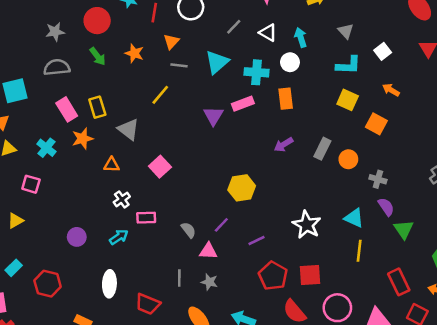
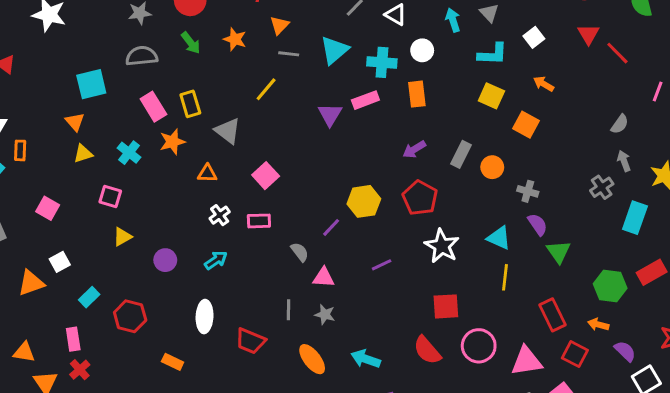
cyan arrow: (301, 37) -> (453, 20), moved
pink rectangle: (146, 218) -> (259, 221), moved
yellow triangle: (15, 221) -> (122, 237), moved
purple line: (221, 225) -> (331, 227), moved
red pentagon: (273, 276) -> (420, 198), moved

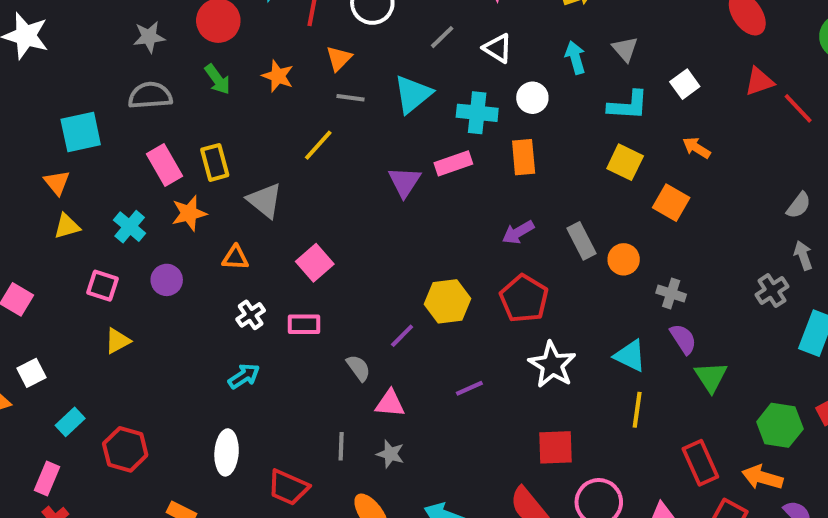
red triangle: (588, 34) -> (759, 82), turned 40
gray rectangle: (461, 154) -> (582, 241), turned -55
purple circle: (165, 260) -> (167, 280), moved
orange arrow: (598, 325) -> (762, 477), size x1.4
pink rectangle: (73, 339) -> (47, 479), turned 30

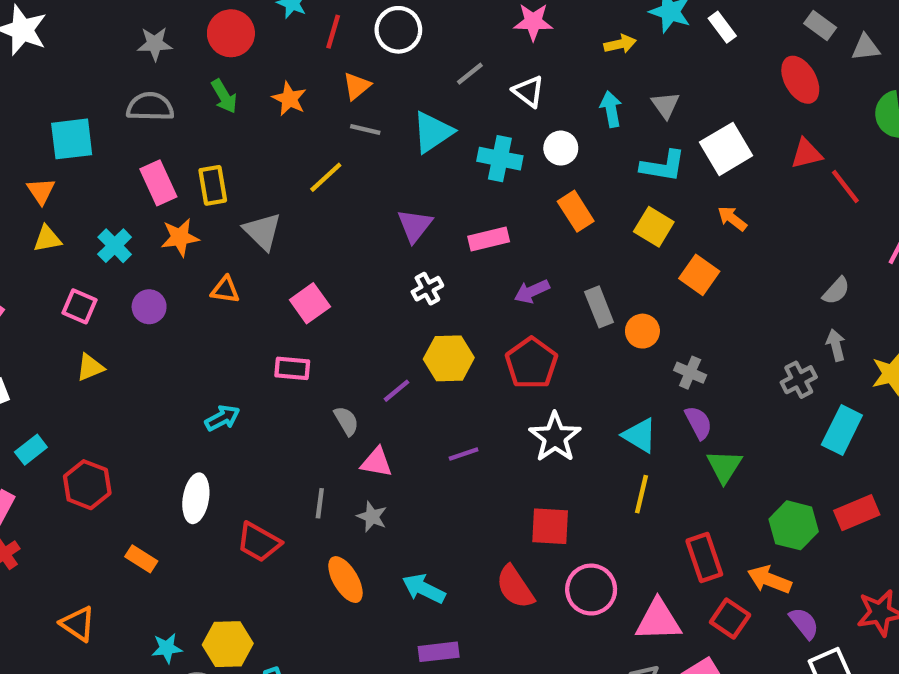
white square: (685, 84) -> (726, 149), size x1.6
orange rectangle: (524, 157) -> (576, 211), moved, turned -33
pink rectangle: (453, 163) -> (489, 239), moved
white cross: (251, 315) -> (427, 289), moved

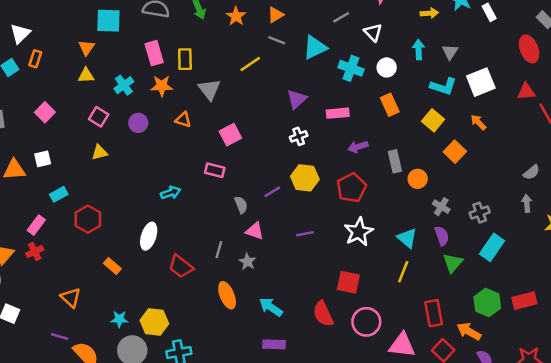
gray cross: (799, 380) -> (480, 213), moved
cyan rectangle: (842, 430) -> (492, 247), moved

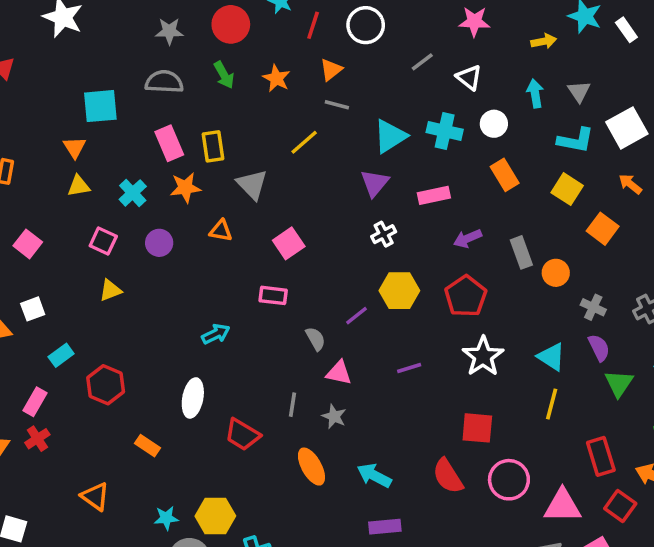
cyan triangle: (315, 47) -> (390, 136), moved

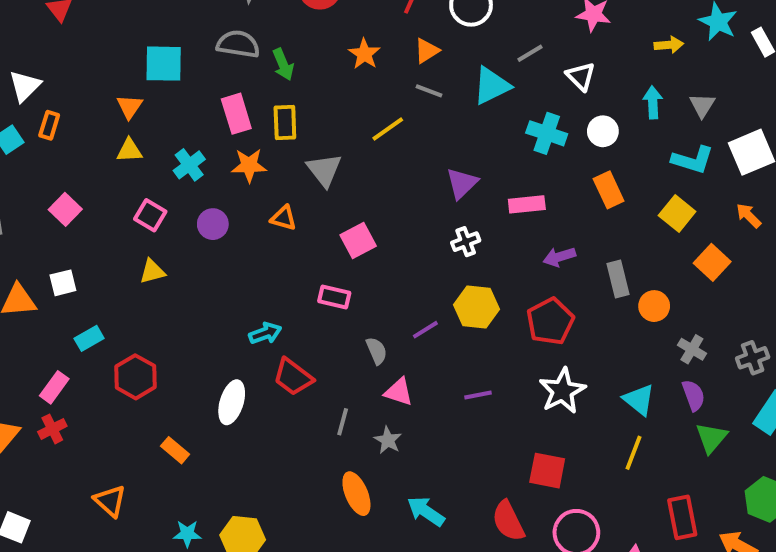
green arrow: (224, 75) -> (283, 64), moved
cyan triangle: (390, 136) -> (492, 86), moved
red trapezoid: (242, 435) -> (293, 377), moved

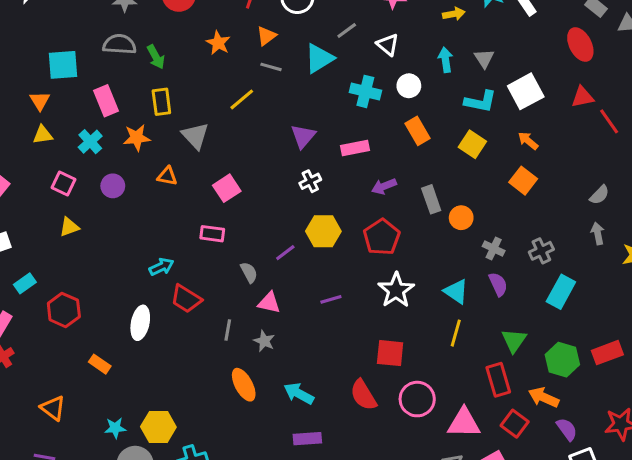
pink rectangle: (236, 114) -> (106, 101), moved
orange square: (712, 262) -> (523, 181), moved
green triangle: (711, 438) -> (514, 340), moved

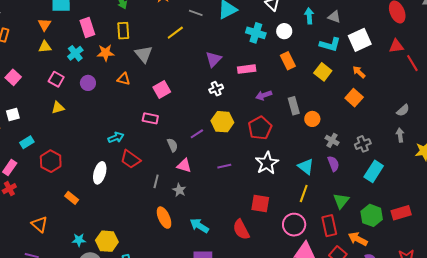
gray triangle: (484, 58) -> (334, 17), turned -40
pink circle: (417, 399) -> (294, 225), moved

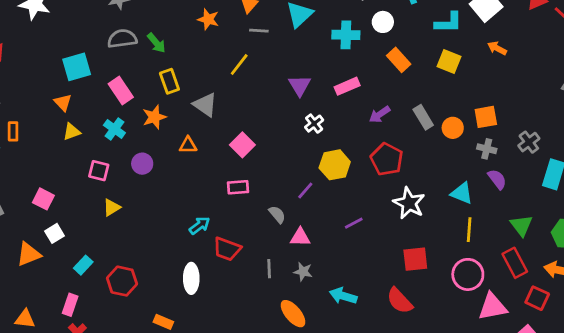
pink square: (13, 77) -> (43, 199), moved
orange square: (354, 98) -> (486, 117), moved, turned -36
cyan arrow: (199, 226) -> (343, 296), moved

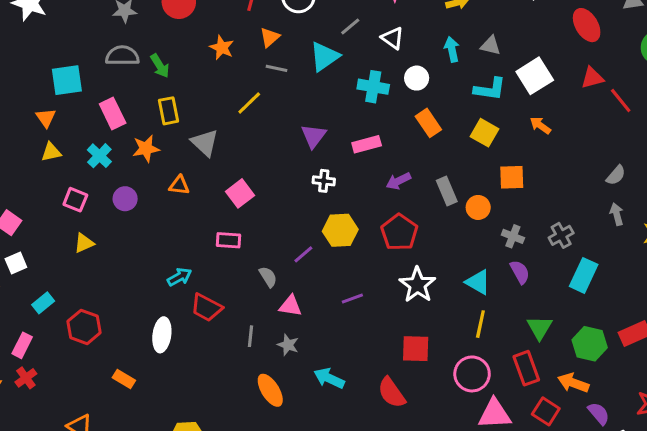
orange square: (486, 117) -> (512, 177), moved
white cross: (314, 124) -> (324, 181), turned 36

